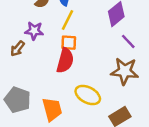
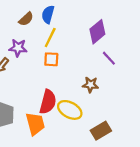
red semicircle: (65, 60) -> (48, 102), moved
brown star: (125, 71) -> (90, 85), moved, size x0.6

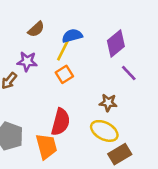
blue semicircle: (48, 14) -> (72, 36), moved, turned 60
orange square: (51, 59) -> (64, 74), turned -35
yellow ellipse: (70, 110) -> (104, 131), moved

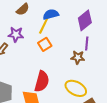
purple line: (129, 73) -> (87, 43), moved, turned 48
brown star: (108, 103) -> (78, 57), moved

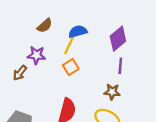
brown star: (78, 57) -> (112, 92), moved

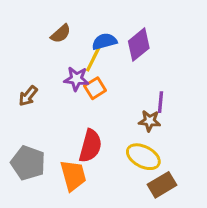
purple diamond: (118, 39) -> (139, 45), moved
purple star: (36, 55) -> (76, 79), moved
purple line: (120, 66) -> (160, 102), moved

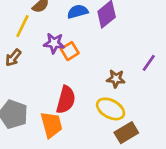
yellow line: (93, 59) -> (22, 26), moved
purple line: (160, 102) -> (149, 63), moved, turned 30

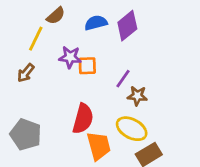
orange square: (70, 51) -> (87, 66), turned 30
purple line: (149, 63) -> (123, 79), moved
orange trapezoid: (51, 125) -> (99, 146), moved

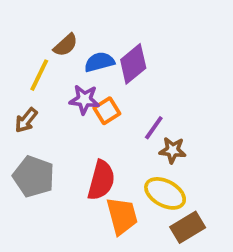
blue semicircle: (96, 23) -> (99, 62), moved
purple diamond: (127, 26) -> (133, 64), moved
orange square: (87, 66) -> (107, 111), turned -30
gray pentagon: (26, 134) -> (34, 177), moved

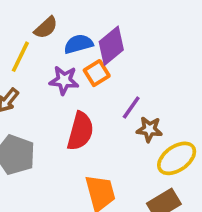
orange square: (107, 111) -> (97, 73), moved
red semicircle: (101, 180) -> (80, 131), moved
yellow ellipse: (165, 193) -> (177, 158), moved, turned -63

